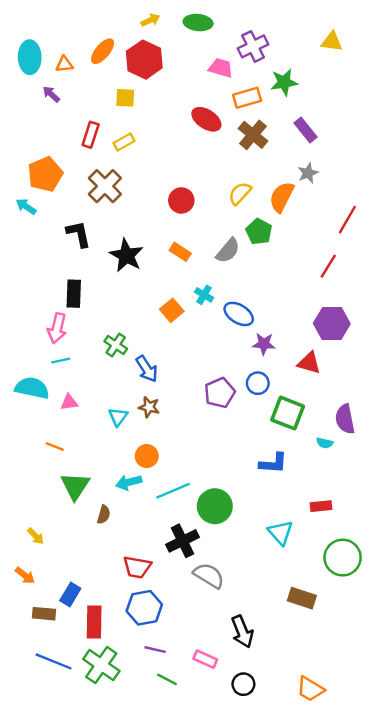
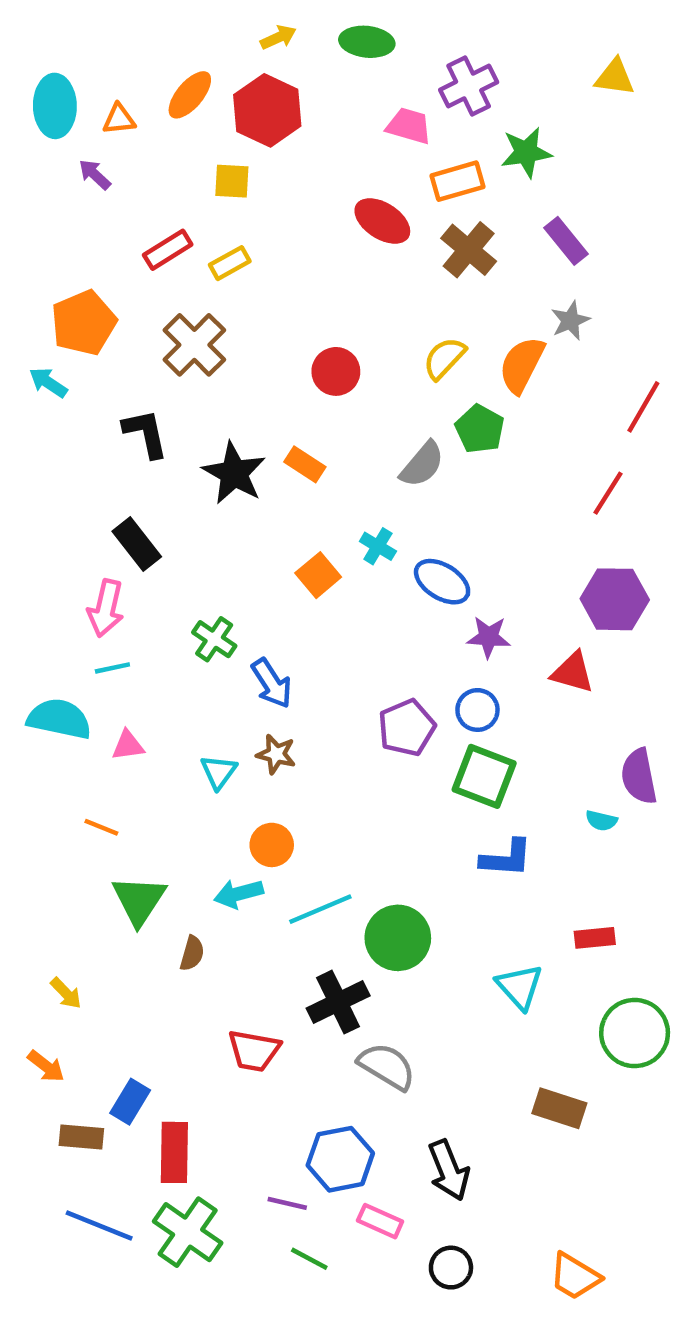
red rectangle: (91, 135) -> (168, 250), turned 40
orange rectangle: (180, 252) -> (305, 464), moved
black rectangle: (74, 294) -> (137, 544), turned -40
green square: (288, 413) -> (484, 776), moved
blue hexagon: (144, 608) -> (340, 1159), moved

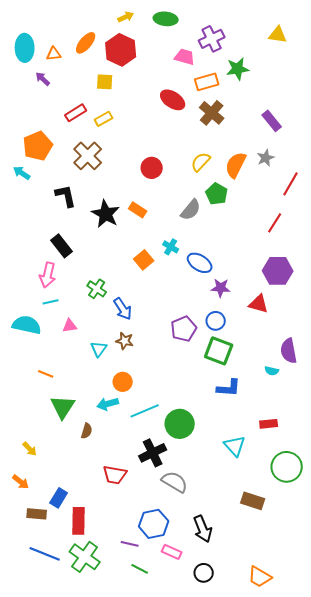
purple rectangle: (566, 241) -> (272, 121), moved
gray star: (570, 321) -> (266, 158), moved
pink triangle: (128, 745) -> (70, 326), moved

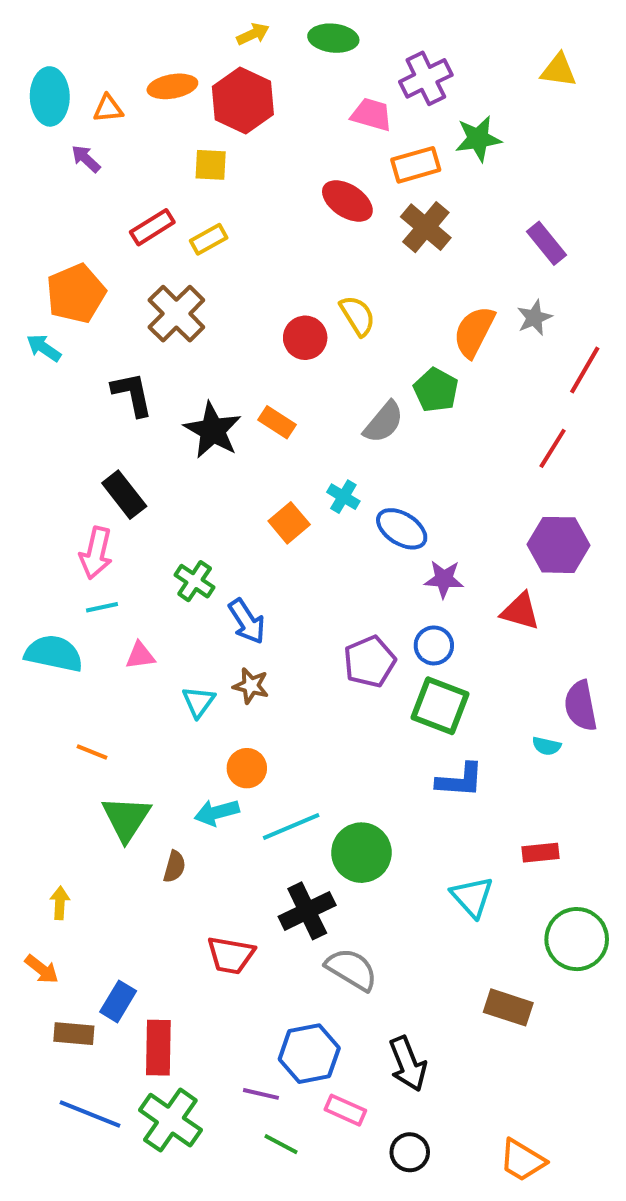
orange ellipse: (86, 43) -> (172, 86), turned 40
yellow semicircle: (201, 162) -> (357, 316), moved, turned 105
yellow arrow: (30, 449) -> (60, 903), turned -133

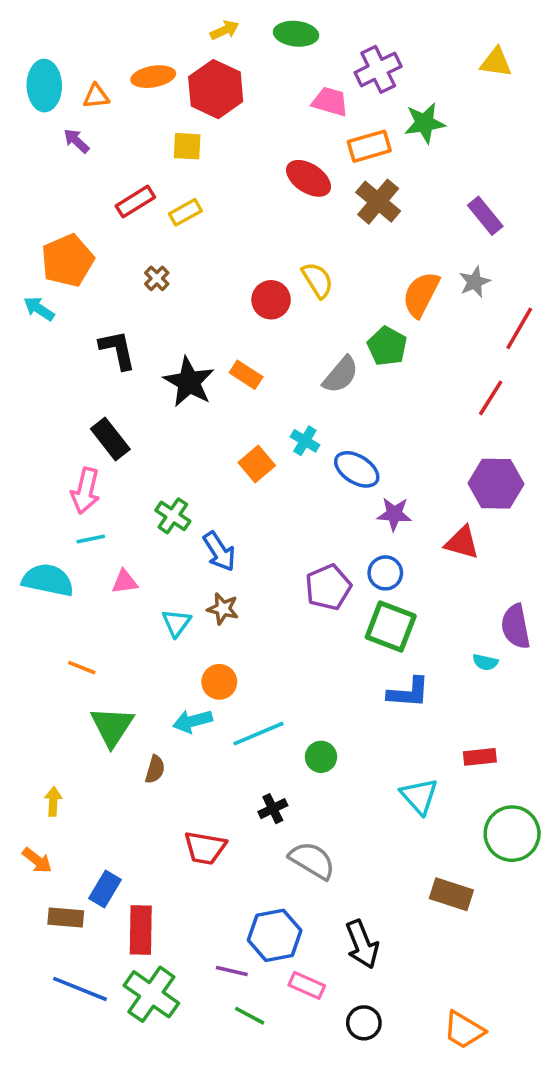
brown cross: (176, 314) -> (157, 278), size x0.5
green circle: (361, 853) -> (321, 757), size x0.6
black cross: (307, 911) -> (273, 809), size x0.6

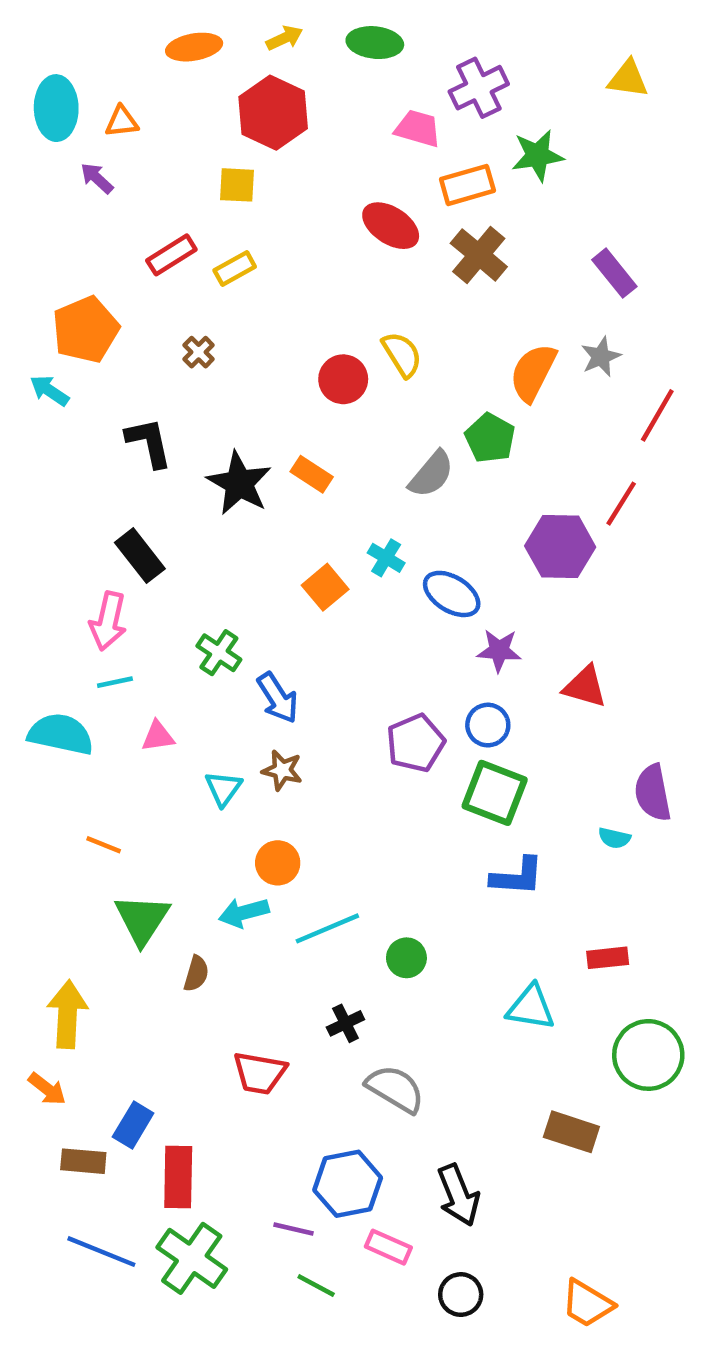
orange ellipse: (153, 77) -> (194, 47), moved
purple hexagon: (496, 484) -> (560, 546), moved
cyan triangle: (419, 796) -> (531, 1008), turned -39
yellow arrow: (53, 801) -> (67, 1014), size x1.8

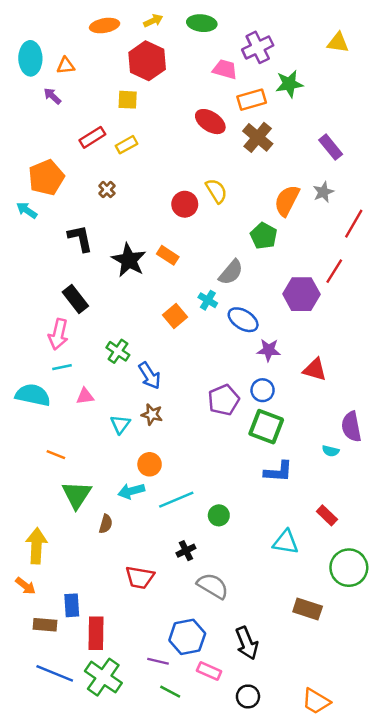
gray semicircle: (431, 474) -> (231, 272), moved
red rectangle: (608, 958) -> (327, 515), turned 50
blue rectangle: (133, 1125) -> (72, 605), turned -35

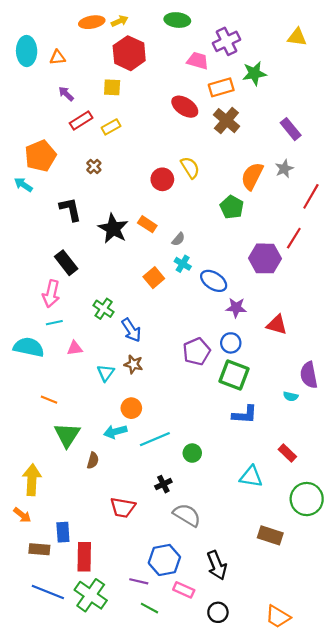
yellow arrow: (153, 21) -> (120, 21), moved
purple arrow: (52, 96) -> (66, 94), moved
gray semicircle: (231, 272) -> (178, 239), moved, size x0.6

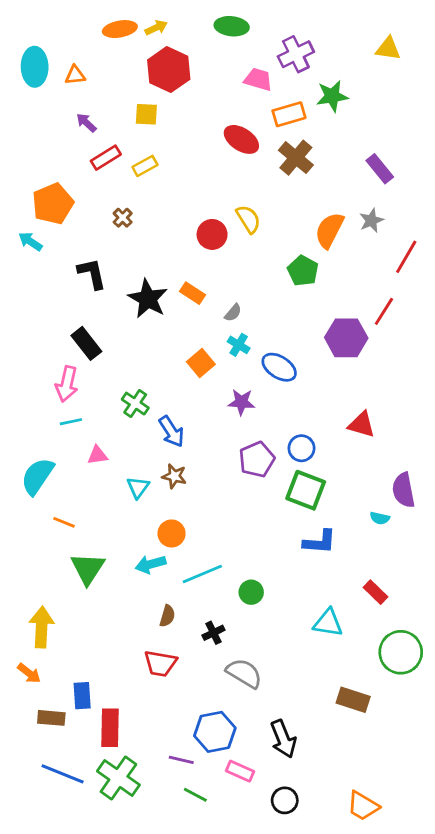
purple star: (236, 308) -> (241, 402), moved
cyan semicircle: (29, 347) -> (37, 476), moved, turned -68
brown semicircle: (93, 461) -> (167, 616), moved

